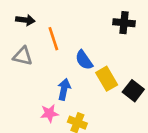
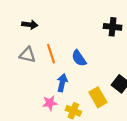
orange line: (53, 39) -> (51, 54), moved
yellow rectangle: (107, 79) -> (98, 97), moved

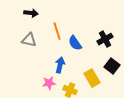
black cross: (113, 27) -> (105, 39), moved, turned -35
orange line: (51, 54) -> (57, 31), moved

